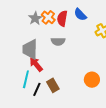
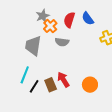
orange cross: (48, 17) -> (50, 26), moved
red arrow: (36, 64) -> (63, 80), moved

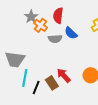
blue semicircle: (88, 19) -> (71, 33), moved
gray trapezoid: (33, 46) -> (15, 59), moved, turned -80

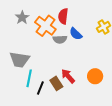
gray star: (31, 17) -> (22, 18), moved
orange cross: (41, 25) -> (45, 26), size x1.5

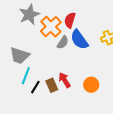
gray star: (22, 18) -> (29, 15), size x1.5
blue semicircle: (76, 34) -> (79, 40), size x1.5
gray semicircle: (60, 39) -> (63, 42), turned -64

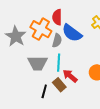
gray star: (29, 15) -> (16, 36), moved
gray trapezoid: (20, 56) -> (37, 63), moved
cyan line: (26, 76) -> (59, 63), moved

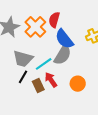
gray semicircle: (57, 41) -> (63, 55), moved, size x1.5
cyan line: (59, 63) -> (44, 64), turned 36
black line: (44, 91) -> (23, 77), moved

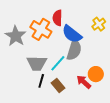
red arrow: (51, 80) -> (84, 82), moved

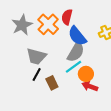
cyan line: (58, 63) -> (73, 67), moved
orange circle: (96, 74) -> (86, 74), moved
red arrow: (84, 82) -> (90, 86), moved, turned -35

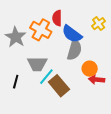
cyan line: (73, 67) -> (46, 77), moved
black line: (37, 75) -> (16, 82), moved
brown rectangle: (52, 83) -> (59, 86), size x1.5

